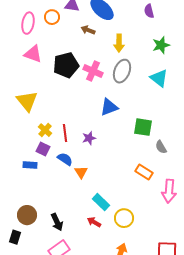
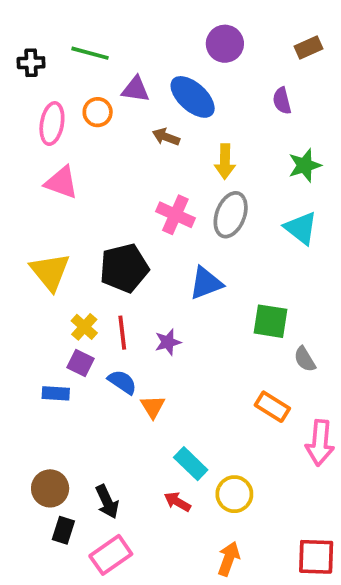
black pentagon: (66, 65) -> (124, 268), moved
black rectangle: (15, 237) -> (63, 530), moved

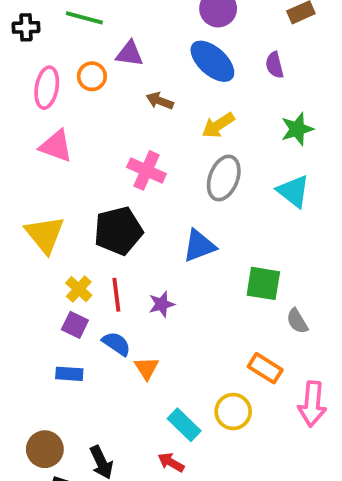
blue ellipse: (193, 97) -> (212, 61), moved
yellow arrow: (225, 162) -> (218, 125), turned 56
pink cross: (175, 215) -> (147, 170), moved
blue rectangle: (56, 393) -> (69, 374), moved
yellow circle: (234, 494) -> (233, 412), moved

